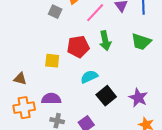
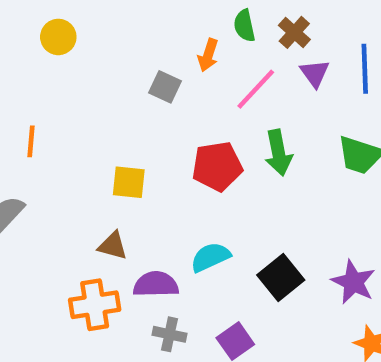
yellow square: (52, 61) -> (129, 182), moved
cyan semicircle: (89, 77) -> (210, 257), moved
brown triangle: (20, 79) -> (113, 246), moved

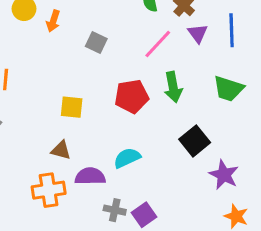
orange arrow: (208, 55) -> (53, 21), moved
black square: (281, 278) -> (195, 141), moved
gray cross: (170, 334) -> (115, 210), moved

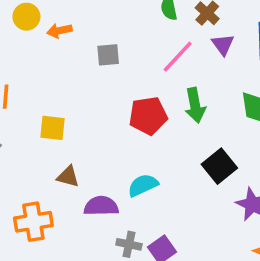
orange arrow: (53, 21) -> (59, 31), turned 60
gray square: (96, 43) -> (108, 55), turned -30
yellow square: (72, 107) -> (53, 128), moved
orange cross: (49, 190) -> (33, 222), moved

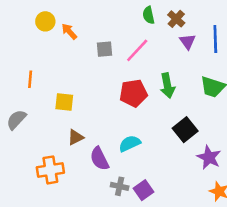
orange arrow: (59, 31) -> (69, 31), turned 60
pink line: (178, 57) -> (137, 50), moved
brown triangle: (68, 177) -> (76, 137), turned -42
purple semicircle: (101, 206) -> (99, 159), turned -115

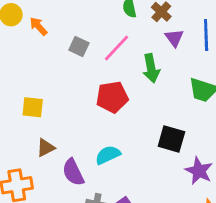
gray square: (104, 49) -> (79, 47), turned 30
green arrow: (167, 86) -> (151, 68), moved
black square: (185, 130) -> (171, 139), turned -35

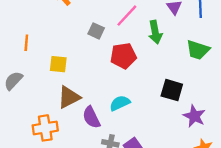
gray square: (79, 47) -> (96, 31), moved
brown triangle: (46, 148) -> (69, 97), size x1.5

